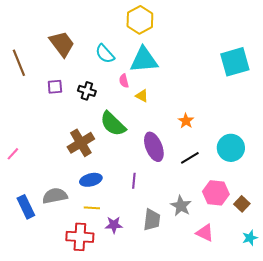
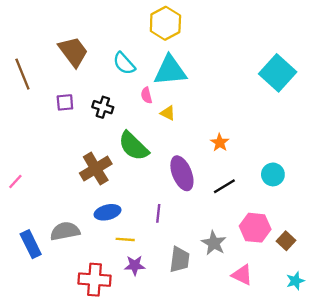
cyan square: (235, 62) -> (278, 73), turned -32
cyan circle: (231, 148) -> (273, 174), size x0.7
yellow line: (92, 208) -> (125, 239), moved

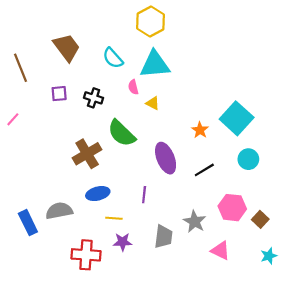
cyan square: (278, 73) -> (237, 118), moved
pink line: (15, 182) -> (13, 119), moved

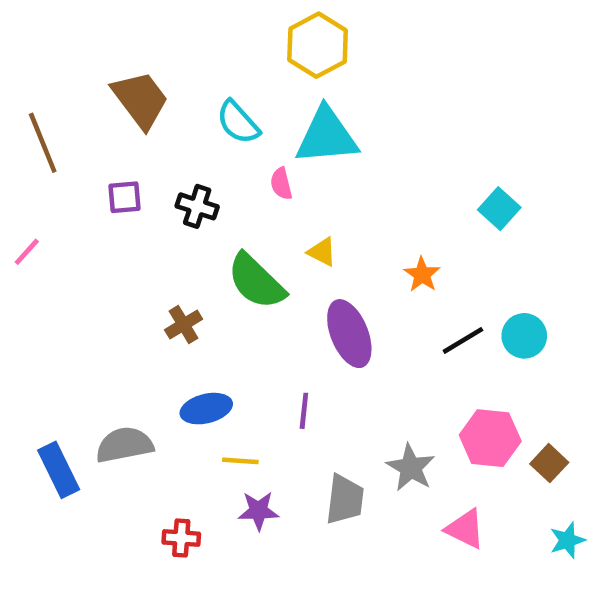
yellow triangle: (153, 103) -> (322, 252), moved
cyan square: (237, 118) -> (499, 209), moved, size x0.6
brown cross: (87, 154) -> (184, 325), size x0.6
black line: (204, 170) -> (463, 340), moved
red cross: (86, 255) -> (181, 538), size x0.6

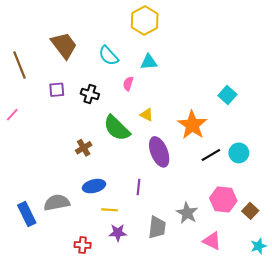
cyan triangle: (327, 136) -> (149, 62), size x0.6
pink semicircle: (281, 184) -> (128, 84), turned 32
orange star: (422, 275) -> (192, 125), size x1.8

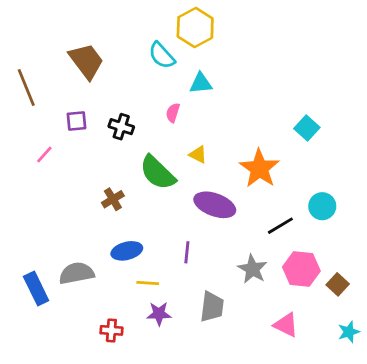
cyan semicircle: (108, 56) -> (162, 55), moved
pink line: (12, 115) -> (44, 155), moved
purple ellipse: (159, 152) -> (215, 205), turned -48
black line: (211, 155) -> (280, 226), moved
gray star: (187, 213) -> (252, 269), moved

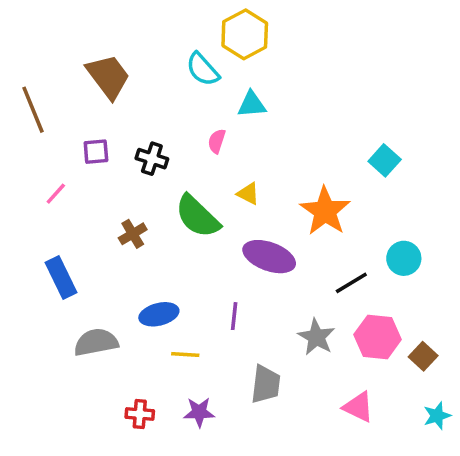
brown cross: (113, 199) -> (133, 234), moved
blue rectangle: (36, 289) -> (61, 278), moved
purple star: (159, 314) -> (199, 412), moved

